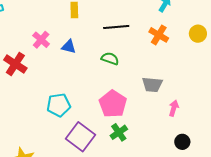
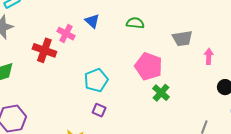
pink cross: (41, 40) -> (66, 34), moved
blue triangle: (69, 47) -> (92, 21), turned 42
purple square: (80, 137) -> (99, 110), moved, size x0.5

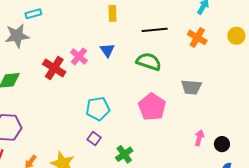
green semicircle: (135, 23) -> (149, 62), size x1.4
pink arrow: (209, 56) -> (199, 138), moved
green cross: (161, 93) -> (124, 154), moved

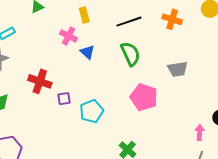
pink cross: (79, 56) -> (69, 36), moved
green semicircle: (149, 62) -> (130, 54), turned 60
purple square: (94, 138) -> (64, 99), moved, turned -32
pink arrow: (199, 138) -> (200, 132), moved

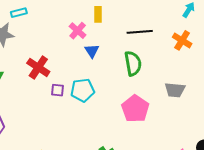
cyan pentagon: (92, 111) -> (83, 90), moved

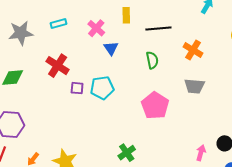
cyan rectangle: (19, 13) -> (59, 24), moved
yellow rectangle: (98, 14) -> (126, 15), moved
orange cross: (182, 40) -> (193, 50), moved
green semicircle: (133, 63) -> (152, 60), size x0.7

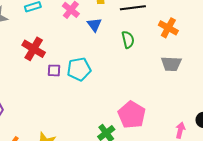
blue triangle: (111, 48) -> (94, 25), moved
pink pentagon: (155, 105) -> (132, 115), moved

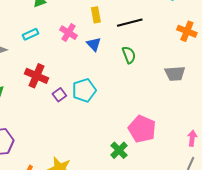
orange cross: (168, 28) -> (187, 31), moved
purple square: (54, 70) -> (59, 95), turned -32

